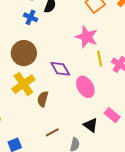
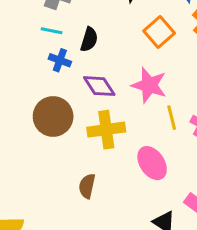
purple diamond: (60, 69) -> (99, 86), moved
yellow cross: (23, 84) -> (106, 130), moved, turned 30

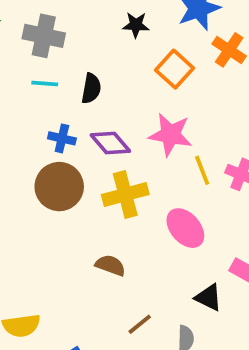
blue cross: (60, 60) -> (62, 138), moved
brown semicircle: (87, 186) -> (110, 265), turned 105

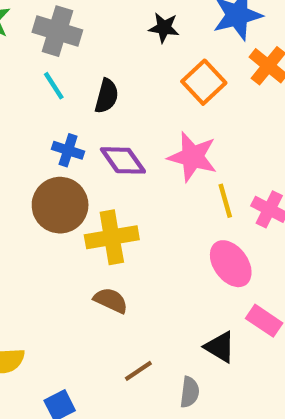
cyan line: (45, 84) -> (54, 86), turned 48
yellow cross: (125, 194) -> (112, 237), moved
pink ellipse: (185, 228) -> (231, 264), moved

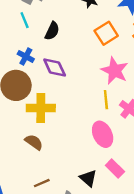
pink star: (192, 157) -> (115, 71), moved

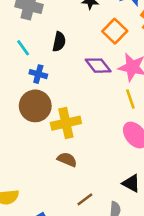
cyan line: (25, 20) -> (23, 48), moved
purple diamond: (55, 68) -> (98, 66), moved

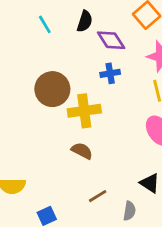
purple diamond: (98, 66) -> (111, 40), moved
blue cross: (38, 74) -> (110, 73), moved, turned -30

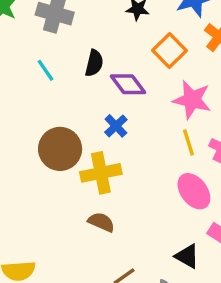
blue cross: (110, 73) -> (116, 126), moved, turned -30

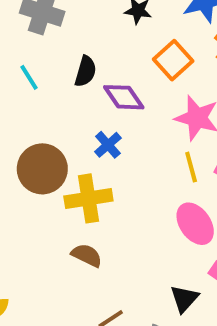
black triangle: (187, 256) -> (184, 299), turned 40

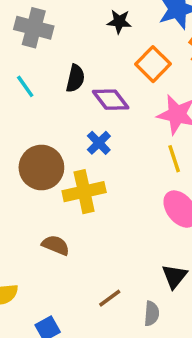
brown semicircle: (87, 255) -> (56, 245), moved

